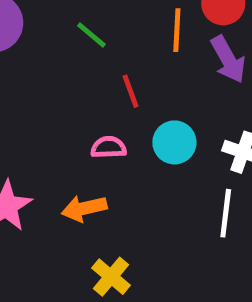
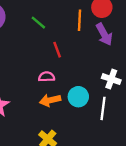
cyan circle: (174, 142) -> (78, 97), moved
orange arrow: (84, 208) -> (50, 100), moved

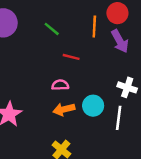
red line: (57, 50) -> (71, 57), turned -56

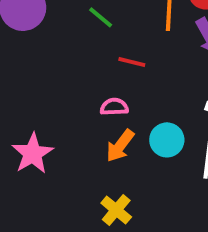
orange arrow: (64, 109) -> (120, 146), turned -40

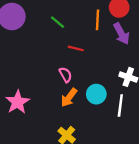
pink semicircle: (114, 107) -> (65, 75), turned 63

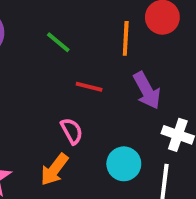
purple arrow: (121, 34) -> (147, 91), moved
orange arrow: (69, 98) -> (54, 170), moved

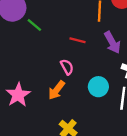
green line: (58, 42) -> (34, 25), moved

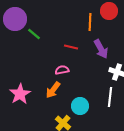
pink semicircle: (67, 67) -> (62, 70), turned -72
cyan circle: (98, 87) -> (80, 106), moved

